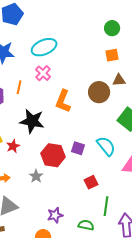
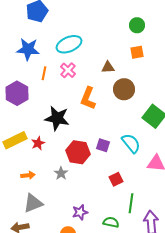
brown triangle: (119, 80) -> (108, 67), moved
orange line: (19, 87) -> (44, 73), moved

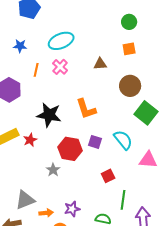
blue star: (28, 49) -> (20, 46), size x0.6
brown circle: (124, 89) -> (130, 86), moved
orange L-shape: (88, 98) -> (86, 109), moved, turned -40
orange arrow: (28, 175) -> (46, 213), moved

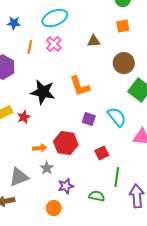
red hexagon: (70, 149) -> (66, 143), moved
gray star: (53, 170) -> (47, 168), moved
orange arrow: (46, 213) -> (40, 148), moved

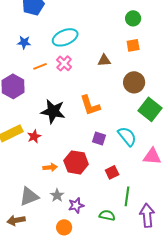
orange line: (30, 47) -> (40, 66), turned 56
gray star: (47, 168) -> (57, 195), moved

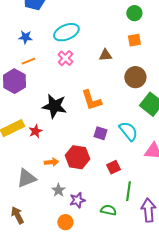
orange line: (40, 66) -> (28, 61), moved
gray triangle: (29, 196) -> (26, 178), moved
brown arrow: (16, 220) -> (17, 215), turned 72

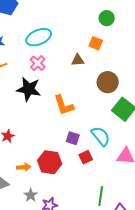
orange square: (134, 40) -> (96, 43), moved, turned 32
black star: (54, 106) -> (29, 89), moved
red square: (113, 167) -> (86, 157), moved

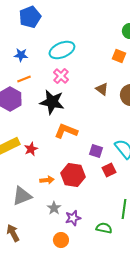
brown triangle: (78, 60) -> (102, 89), moved, turned 40
orange L-shape: (64, 105) -> (66, 131), moved, turned 130

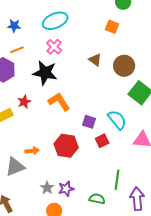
orange L-shape: (66, 131) -> (59, 102), turned 35
red star: (31, 149) -> (24, 102), moved
orange arrow: (47, 180) -> (32, 151), moved
gray star: (54, 208) -> (47, 188), moved

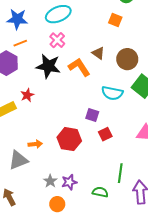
blue star: (14, 26) -> (17, 19), size x1.5
orange L-shape: (59, 102) -> (79, 67), moved
cyan semicircle: (117, 120) -> (112, 93), moved, turned 140

